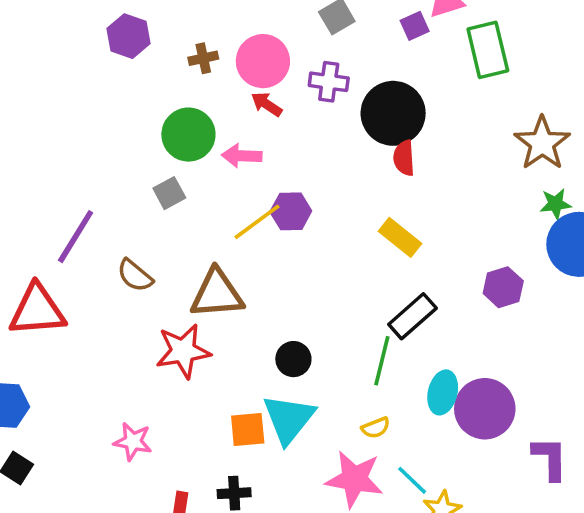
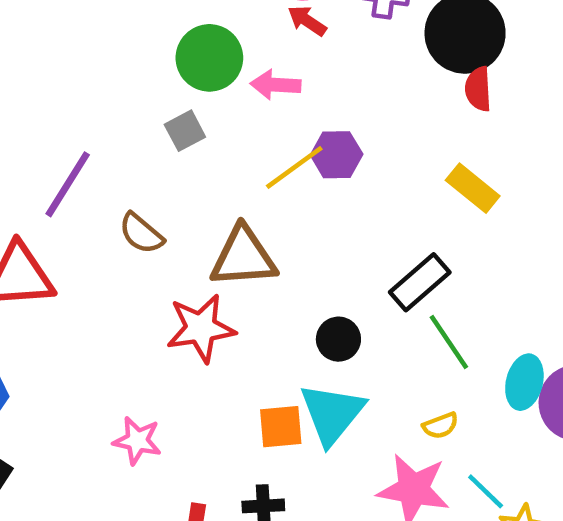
black rectangle: (412, 316) -> (420, 282), moved
green line: (382, 361) -> (449, 342), turned -48

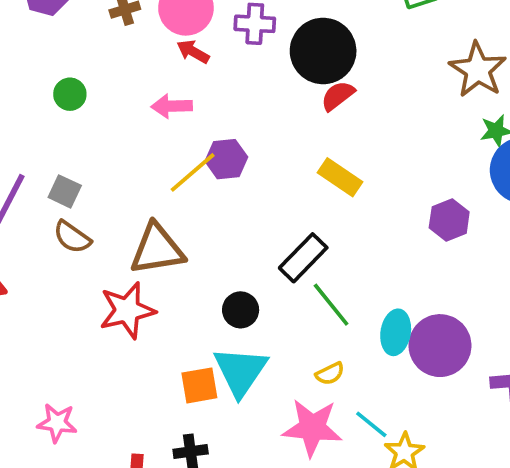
green circle: (209, 58) -> (70, 94), moved, size x0.6
red semicircle: (478, 89) -> (338, 96), turned 60
gray square: (185, 131) -> (65, 191), moved, turned -32
pink star: (137, 441) -> (57, 423), moved

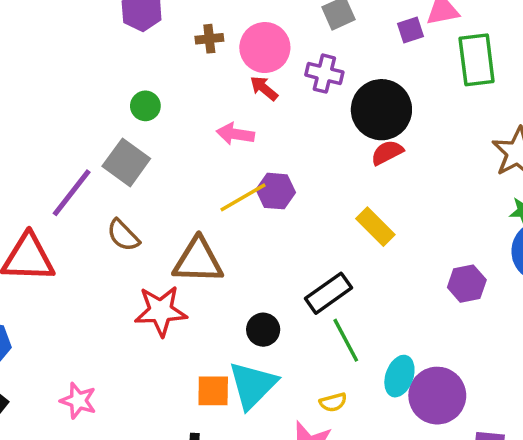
gray square: (65, 191) -> (126, 162), moved, size x1.5

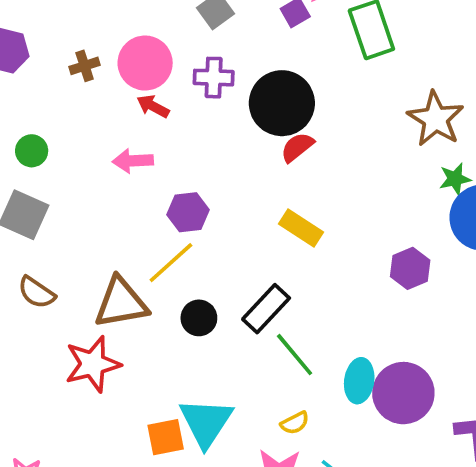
yellow line: (243, 197) -> (171, 263), moved
black circle: (263, 330) -> (199, 318), moved

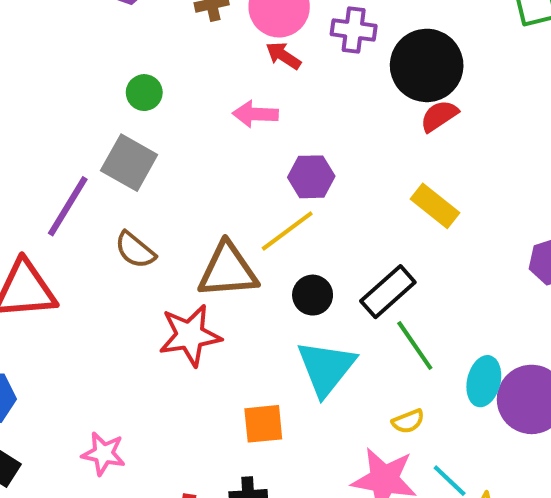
cyan triangle: (206, 422) -> (326, 368), moved

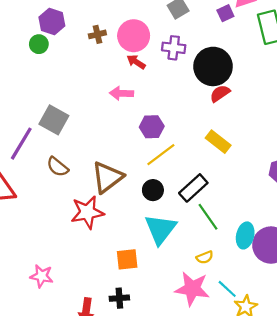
green circle: (144, 93) -> (39, 44), moved
yellow line: (287, 231) -> (161, 155), moved
brown triangle: (228, 270) -> (107, 177), turned -32

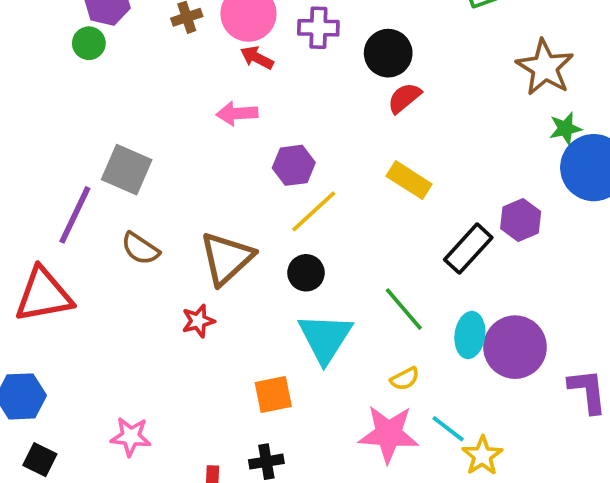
black circle: (213, 66) -> (388, 53), size x0.7
black rectangle: (193, 188) -> (468, 249), moved
red star: (87, 212) -> (198, 321), size x0.6

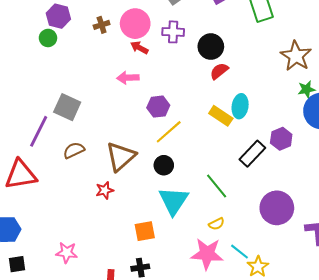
brown semicircle: (140, 249) -> (74, 150), turned 120
cyan ellipse: (470, 335) -> (240, 106), moved
black square: (40, 460) -> (17, 264), turned -36

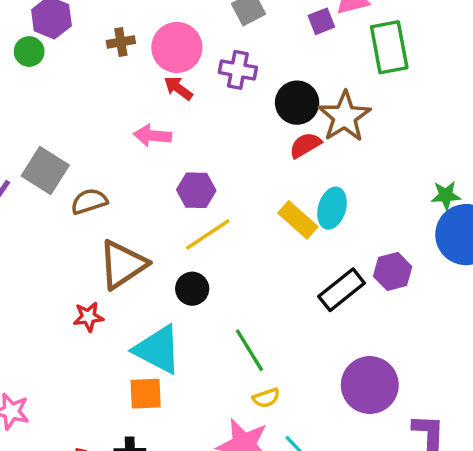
brown star: (296, 56) -> (344, 117), moved
brown semicircle: (74, 150) -> (89, 201), moved
green line: (217, 186) -> (249, 350), moved
cyan triangle: (174, 201) -> (158, 350), moved, turned -44

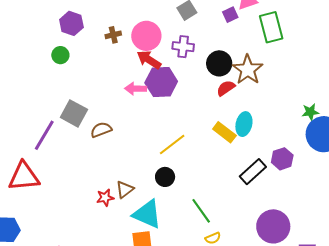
green circle: (29, 52) -> (60, 55), moved
red arrow: (178, 88) -> (149, 60), size x1.4
purple hexagon: (196, 190) -> (161, 82), moved, size x1.4
brown triangle: (123, 264) -> (125, 189), moved, size x0.6

